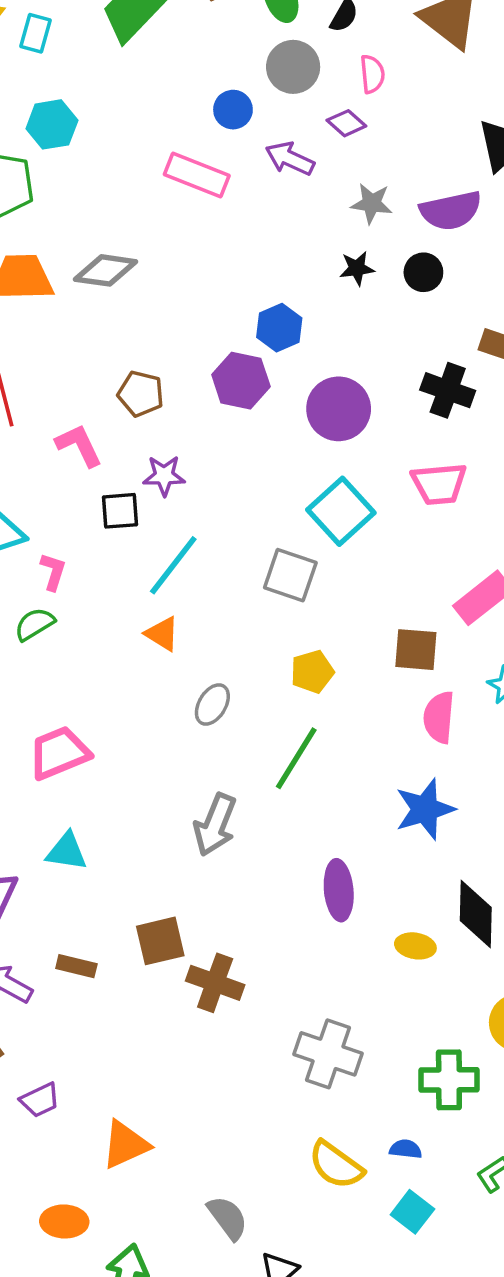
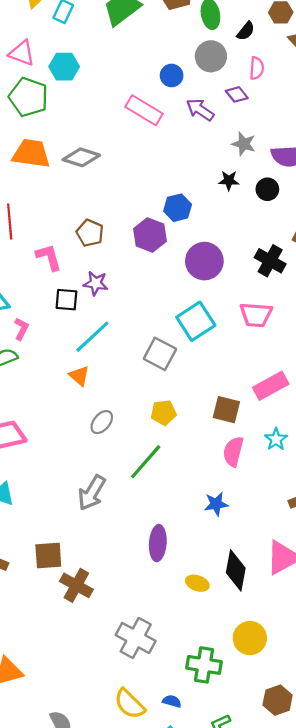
blue star: (425, 809) -> (216, 504), size x0.7

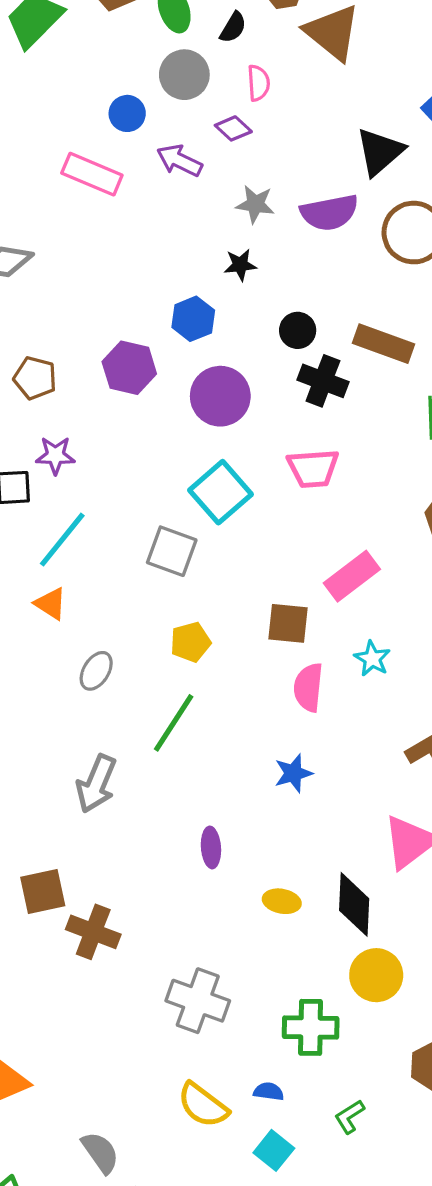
black circle: (267, 189) -> (298, 330), moved
blue hexagon: (178, 208) -> (193, 319), moved
purple ellipse: (158, 543) -> (211, 847), size x0.7
black diamond: (236, 570) -> (354, 904), moved

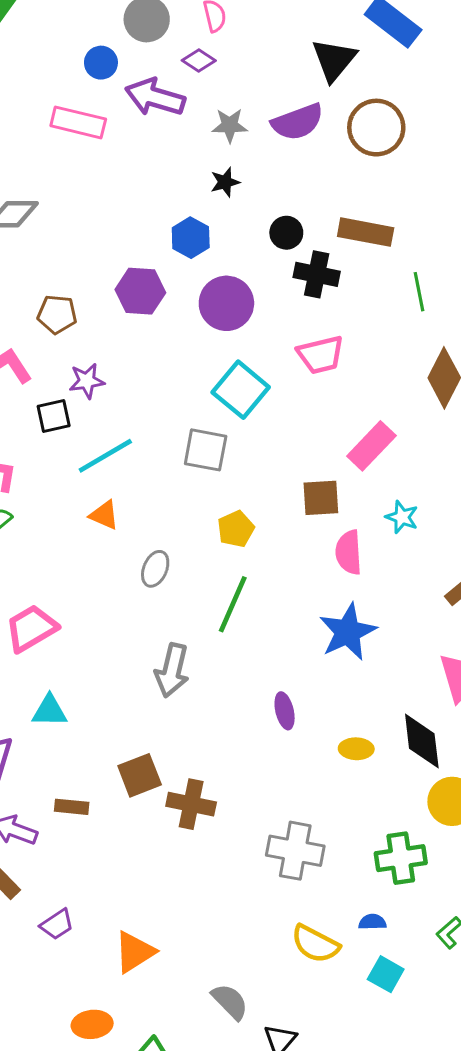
purple arrow: (179, 161) -> (155, 97), size x1.4
cyan line: (62, 540) -> (105, 456), turned 30
blue star: (293, 773) -> (348, 632), size x1.6

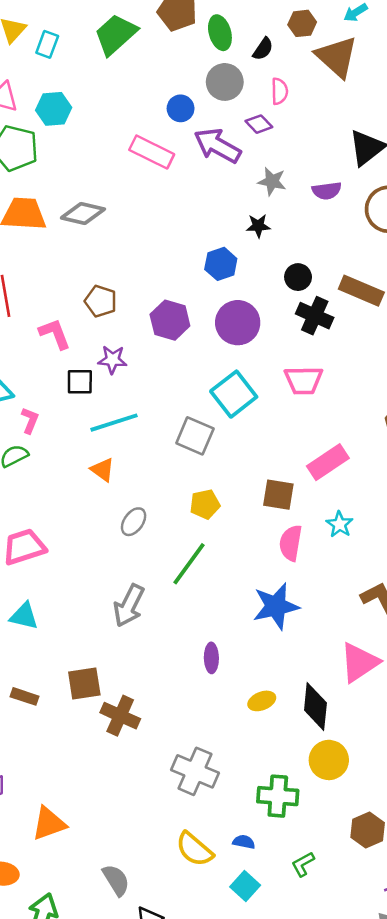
purple semicircle: (298, 122) -> (327, 191), size x0.7
purple hexagon: (140, 291) -> (170, 320), moved
yellow ellipse: (356, 749) -> (262, 701), turned -36

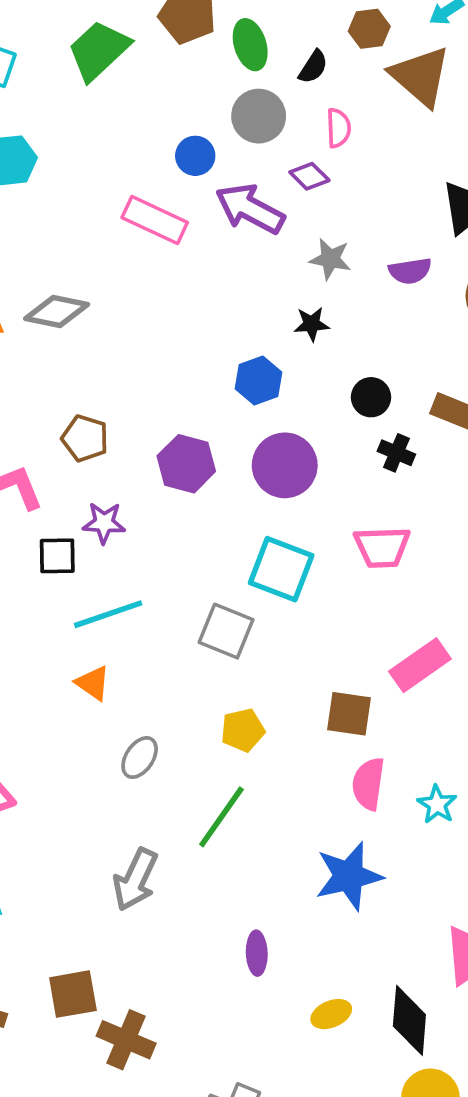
black cross: (315, 316) -> (396, 453), size x0.7
cyan square: (234, 394) -> (281, 569), turned -30
cyan star: (339, 524) -> (437, 804), moved

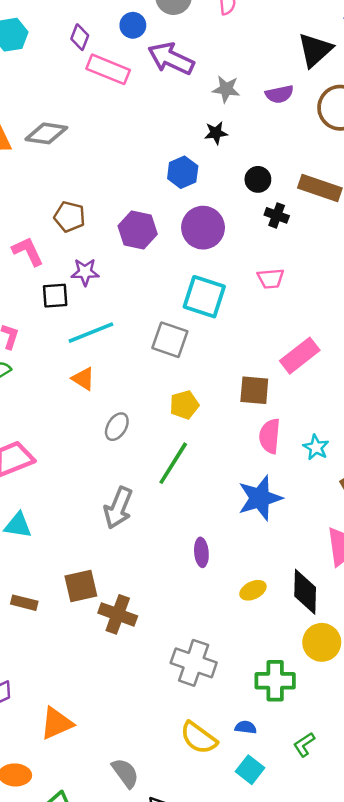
purple diamond: (309, 176) -> (80, 37), moved, turned 70
pink trapezoid: (382, 547) -> (271, 279), size x0.7

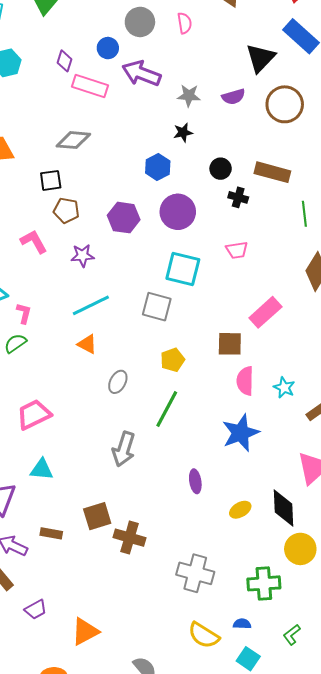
gray diamond: (46, 133) -> (73, 140), moved
black square: (55, 296) -> (51, 180), moved

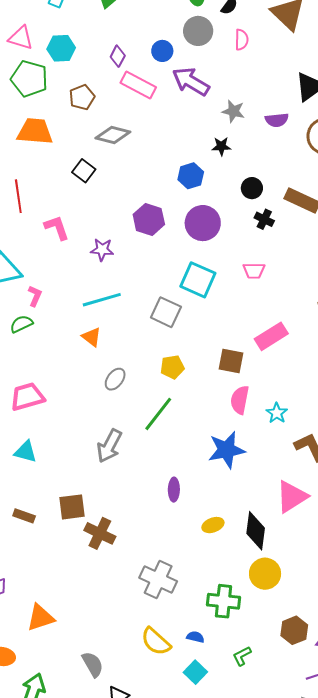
black square: (51, 180) -> (84, 171), turned 35
brown pentagon: (66, 210) -> (82, 97), moved, turned 30

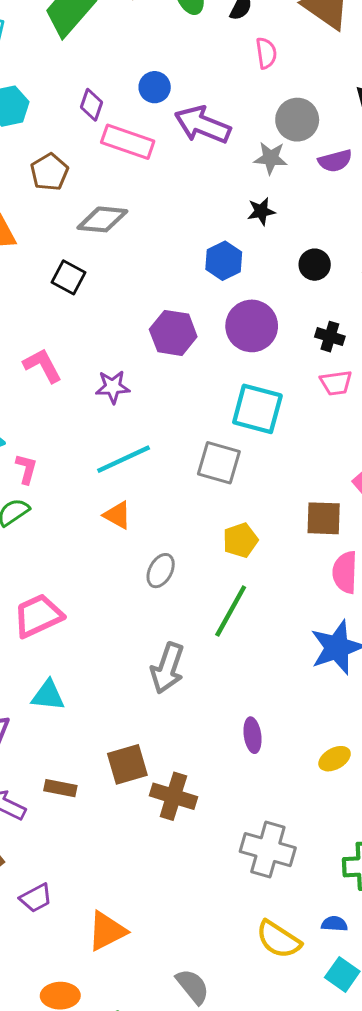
gray circle: (198, 31) -> (297, 120), moved
black cross: (264, 219) -> (330, 337), moved
purple ellipse: (174, 490) -> (253, 735), moved

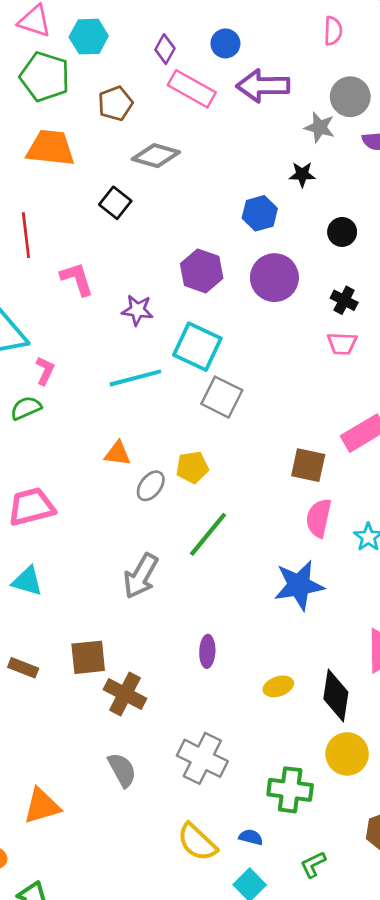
purple arrow: (203, 125) -> (263, 86), turned -33
cyan square: (257, 409) -> (197, 347), moved
orange triangle: (117, 515) -> (118, 454), moved, turned -32
yellow pentagon: (240, 540) -> (192, 467), moved
gray semicircle: (193, 986) -> (122, 770), moved

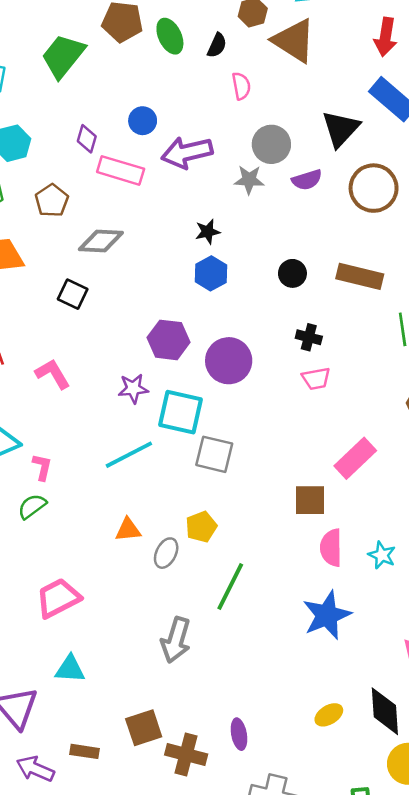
black star: (302, 174) -> (208, 232), moved
purple circle: (274, 278) -> (229, 361), moved
purple star: (137, 310) -> (133, 389), moved
purple ellipse: (207, 651) -> (239, 734), moved

